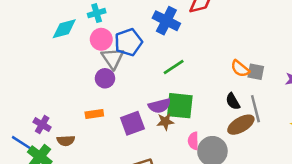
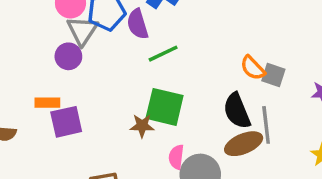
black semicircle: (233, 101) -> (237, 111), size x1.5
purple semicircle: (159, 106) -> (138, 24), moved, turned 80
purple square: (132, 123) -> (66, 122), moved

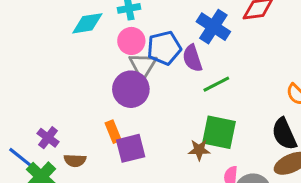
purple circle: (68, 56) -> (131, 89), size x1.5
orange rectangle: (47, 103) -> (113, 132), turned 70

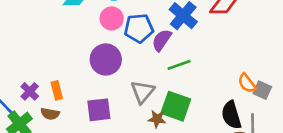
purple semicircle: (192, 58) -> (162, 40), turned 45
gray triangle: (143, 66) -> (143, 92), moved
orange rectangle: (113, 132) -> (57, 90), moved

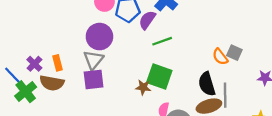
gray square: (262, 90) -> (234, 53), moved
gray triangle: (143, 92) -> (93, 60), moved
brown semicircle: (50, 114) -> (52, 83), size x1.5

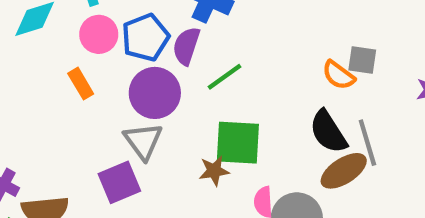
purple circle: (99, 37) -> (155, 93), moved
gray triangle: (93, 60) -> (143, 141), moved
orange rectangle: (57, 63) -> (81, 84), moved

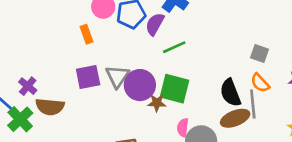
orange semicircle: (338, 75) -> (260, 83), moved
purple circle: (155, 93) -> (140, 85), moved
purple square: (119, 182) -> (88, 77), moved

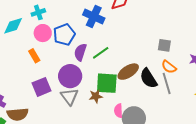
purple semicircle: (155, 24) -> (80, 52), moved
gray triangle: (117, 76) -> (69, 97), moved
purple circle: (140, 85) -> (70, 76), moved
brown ellipse: (235, 118) -> (128, 72), moved

